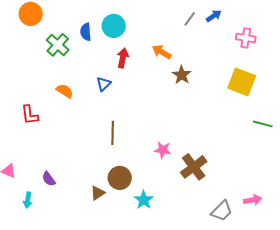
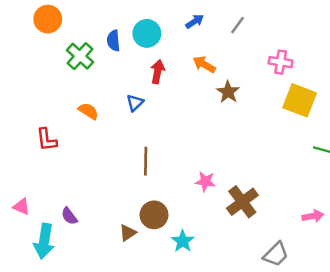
blue arrow: (214, 16) -> (195, 21), moved
pink cross: (246, 38) -> (281, 62), moved
cyan arrow: (28, 200) -> (44, 241), size x1.8
pink arrow: (253, 200) -> (313, 216), moved

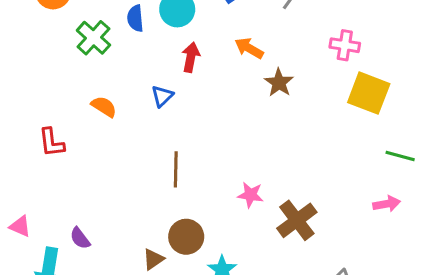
pink arrow: (313, 216) -> (387, 204), moved

